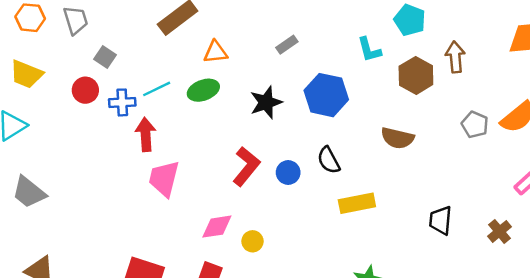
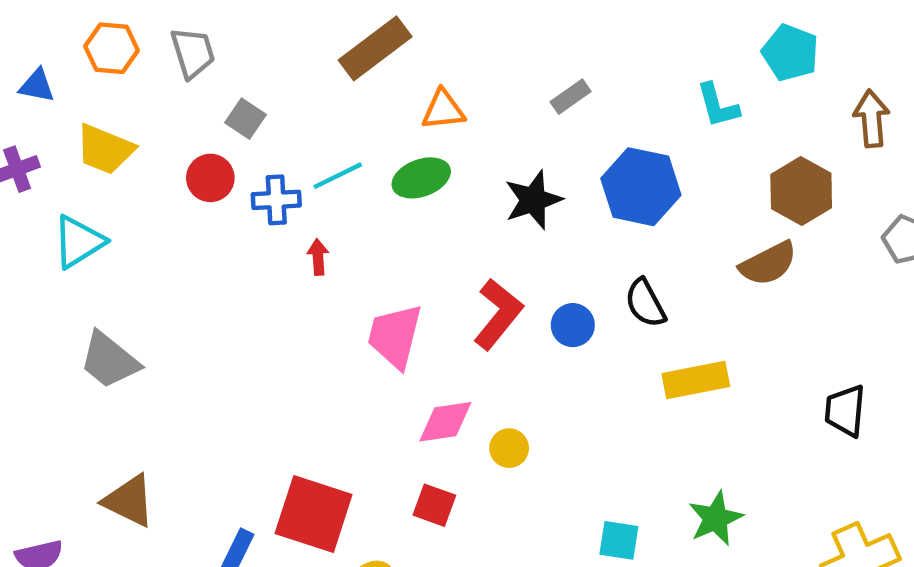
brown hexagon: (416, 75) -> (801, 191), moved
red arrow: (146, 134) -> (318, 257), size x0.6
brown semicircle: (397, 138) -> (768, 264), turned -40
pink trapezoid: (164, 179) -> (395, 336), moved

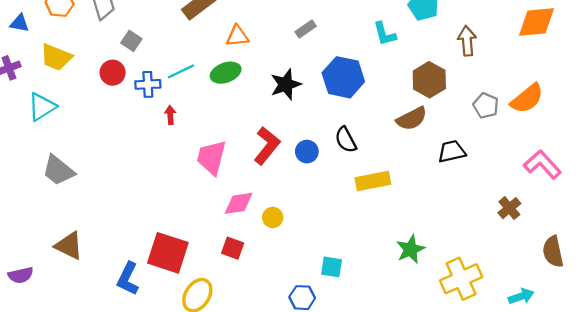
black trapezoid: (845, 411) -> (452, 152), moved, turned 72
green star: (716, 518) -> (410, 249), moved

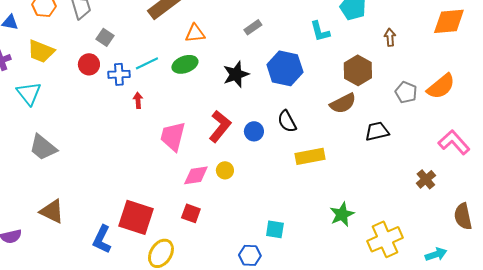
brown arrow: (467, 41) -> (390, 37), size x0.7
cyan triangle: (42, 107) -> (29, 93), turned -36
yellow circle: (273, 217) -> (225, 170), moved

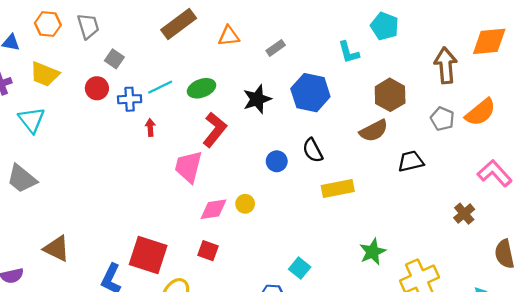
orange triangle: (195, 33) -> (229, 36), moved
brown arrow: (390, 37) -> (446, 65), moved, size x1.8
red L-shape: (220, 126) -> (215, 130), moved
gray trapezoid: (43, 147) -> (22, 179), moved
cyan square: (275, 229) -> (300, 268), turned 30

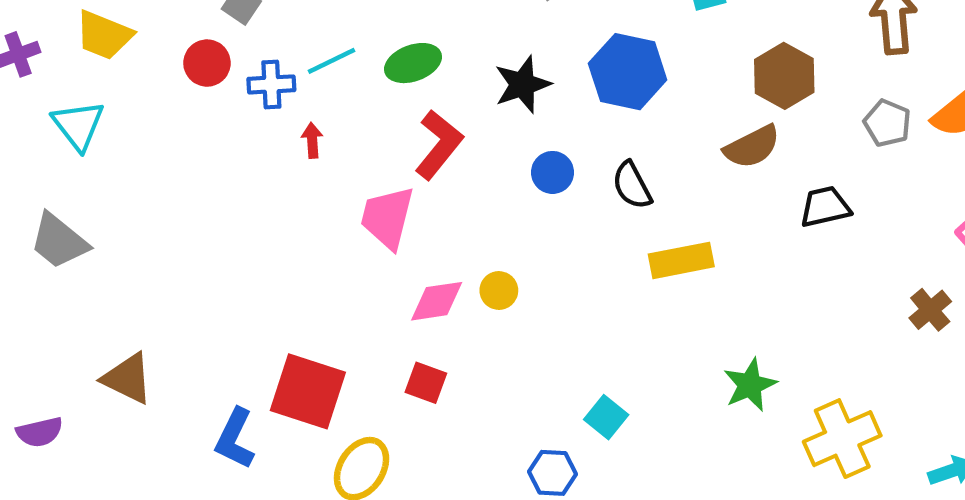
blue circle: (277, 161) -> (553, 172), moved

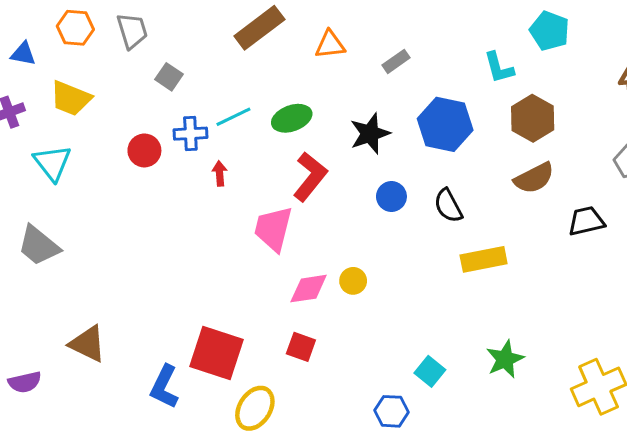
red circle: (207, 63) -> (144, 150), moved
brown hexagon: (784, 76) -> (533, 118), moved
green star: (750, 385) -> (505, 359), moved

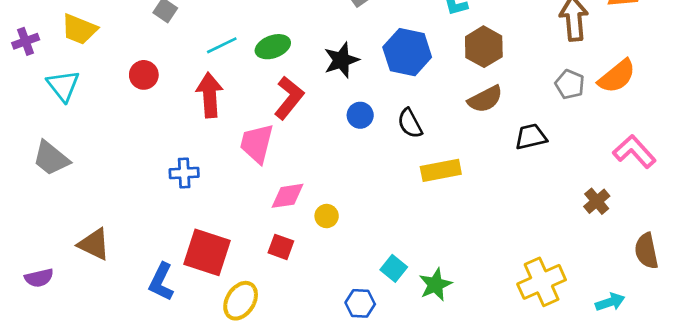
blue cross: (190, 134) -> (184, 173), moved
red arrow: (220, 173) -> (210, 95), size x2.0
yellow circle: (353, 281) -> (327, 216), moved
green star: (505, 359) -> (435, 285), moved

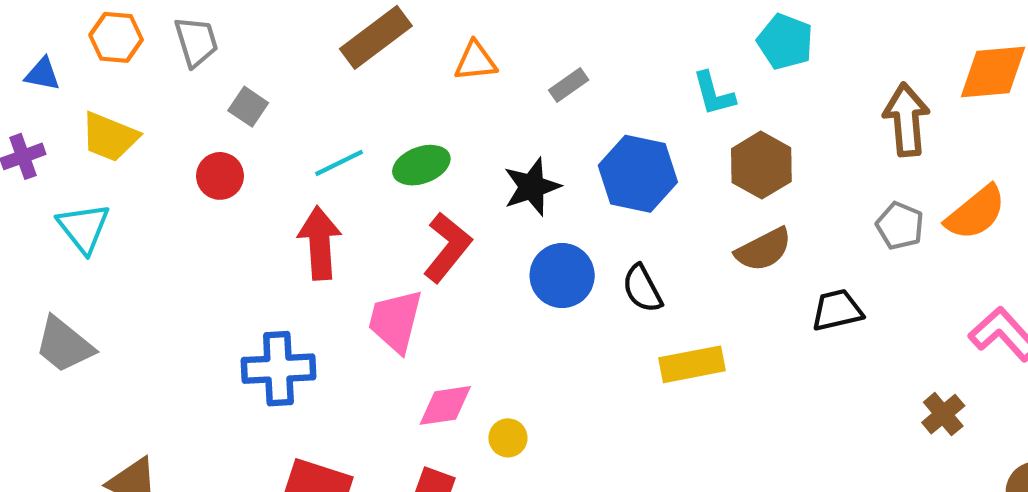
red circle: (144, 75) -> (220, 176), moved
blue circle: (360, 115) -> (562, 276), size x1.5
blue cross: (184, 173) -> (278, 369), size x1.5

